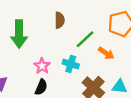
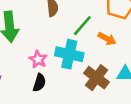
cyan cross: (71, 64) -> (69, 54), size x1.5

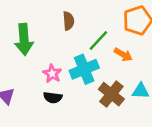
cyan cross: (69, 54) -> (84, 69), turned -36
black semicircle: (39, 83) -> (53, 98), turned 78

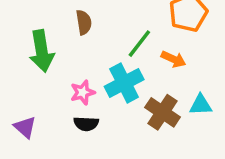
brown semicircle: (68, 21) -> (84, 22), moved
pink star: (52, 74) -> (83, 92), turned 30

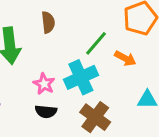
pink star: (83, 92) -> (44, 84), turned -30
brown cross: (163, 112) -> (95, 117), moved

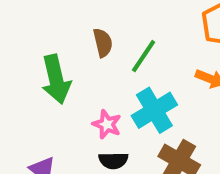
green line: (96, 43) -> (144, 56), moved

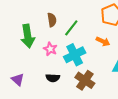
pink star: (107, 124) -> (50, 49), moved

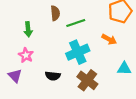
green line: (71, 28) -> (76, 23), turned 30
green arrow: (28, 36) -> (28, 29), size x0.6
pink star: (50, 49) -> (26, 55), moved

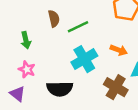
orange arrow: (109, 39) -> (119, 50), moved
black semicircle: (53, 76) -> (60, 89), size x1.5
brown cross: (87, 80) -> (116, 87), moved

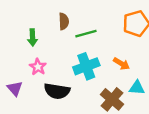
pink star: (27, 69) -> (38, 67), moved

